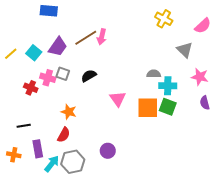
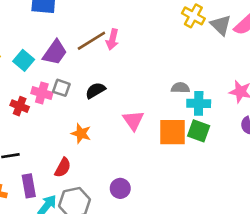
gray triangle: (185, 50) -> (221, 25), moved
orange star: (69, 112) -> (81, 133), moved

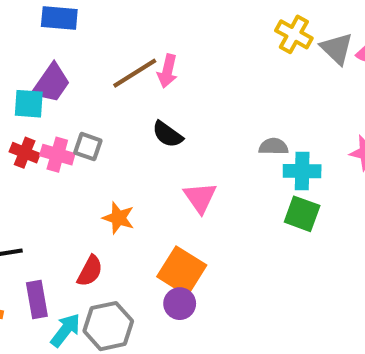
purple trapezoid: (55, 52) -> (51, 83), moved
cyan square: (24, 60) -> (29, 104), turned -36
black semicircle: (95, 90) -> (167, 134), moved, turned -114
red cross: (20, 106) -> (25, 153), moved
orange square: (172, 132) -> (182, 271), moved, turned 32

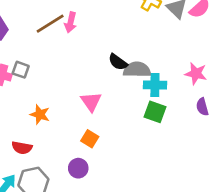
black semicircle: (167, 134) -> (118, 62), moved
gray semicircle: (274, 147) -> (137, 70), size x1.5
red semicircle: (90, 271) -> (22, 148), turned 72
orange square: (182, 271) -> (90, 139), moved, size x0.6

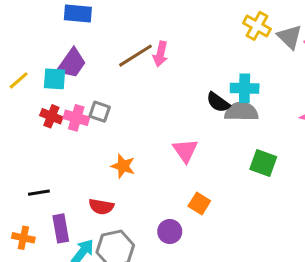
cyan cross: (155, 85) -> (245, 88), moved
orange square: (90, 139) -> (199, 203), moved

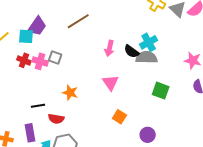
pink arrow: (160, 54) -> (109, 48), moved
cyan cross: (245, 88) -> (149, 42), turned -30
black line: (39, 193) -> (38, 106), moved
purple circle: (170, 232) -> (148, 135), moved

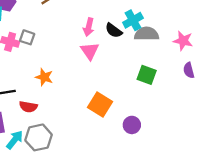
gray semicircle: (147, 57) -> (147, 34), moved
pink triangle: (110, 83) -> (90, 51), moved
orange square: (119, 117) -> (100, 104), size x1.5

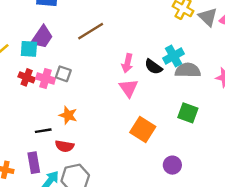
orange star: (44, 77) -> (68, 115), moved
orange square: (100, 104) -> (143, 129), moved

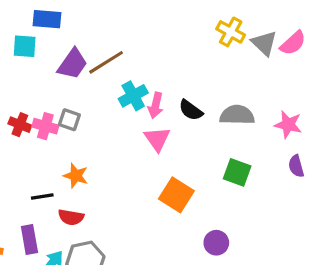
purple trapezoid: (42, 37) -> (73, 64), moved
cyan square: (29, 49) -> (25, 46), moved
cyan cross: (174, 56) -> (133, 96), moved

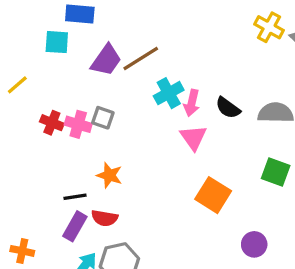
purple rectangle: (29, 240) -> (75, 226), moved, turned 40

